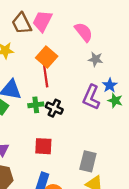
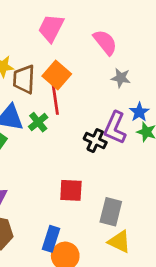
brown trapezoid: (22, 23) -> (24, 79), moved, turned 30
green cross: (36, 105) -> (38, 122), moved, turned -32
black cross: (54, 108) -> (95, 141), moved
red square: (43, 146) -> (71, 190), moved

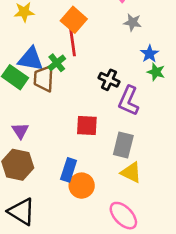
brown trapezoid: (24, 79) -> (44, 79), moved
purple L-shape: (115, 128) -> (129, 101), moved

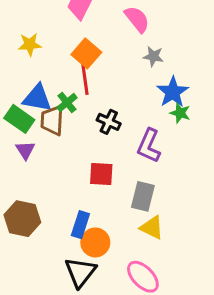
blue star: (149, 54) -> (173, 92), size x1.5
black cross: (109, 80) -> (109, 122), moved
purple triangle: (20, 131) -> (25, 150), moved
black triangle: (22, 212) -> (80, 272), moved, turned 36

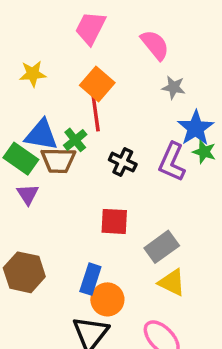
brown trapezoid: (52, 120) -> (58, 160), turned -92
purple L-shape: (149, 146) -> (172, 162), moved
gray rectangle: (143, 196) -> (162, 247), turned 40

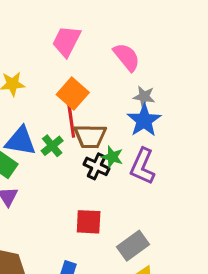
blue star: (196, 128) -> (144, 120), moved
green star: (204, 152) -> (112, 157), moved
brown trapezoid: (58, 160) -> (90, 136), moved

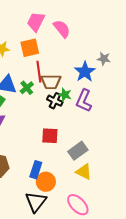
pink semicircle: (127, 57) -> (62, 29), moved
orange square: (73, 93) -> (30, 48), moved, turned 36
gray star: (144, 97) -> (104, 59), moved

